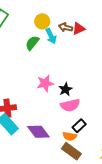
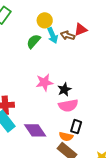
brown arrow: (66, 27) -> (68, 36), moved
black rectangle: (79, 126) -> (76, 127), turned -32

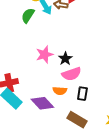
orange semicircle: (66, 137) -> (60, 91), moved

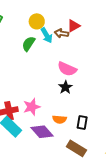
pink star: (45, 55) -> (32, 107), moved
pink semicircle: (72, 74) -> (67, 69), moved, turned 42

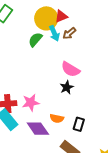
yellow circle: (37, 21) -> (46, 18), size x1.5
red triangle: (74, 26) -> (61, 16), moved
brown arrow: (61, 33) -> (69, 33), turned -56

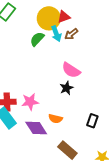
black rectangle: (79, 124) -> (92, 121), moved

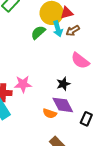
pink semicircle: (71, 70) -> (80, 61), moved
pink star: (30, 102) -> (23, 84), moved
purple diamond: (36, 128) -> (63, 105), moved

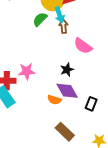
brown arrow: (73, 31) -> (64, 26), moved, turned 120

